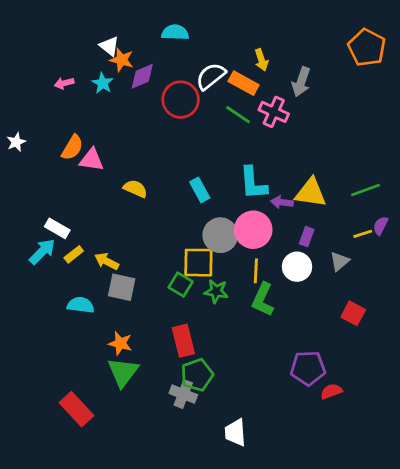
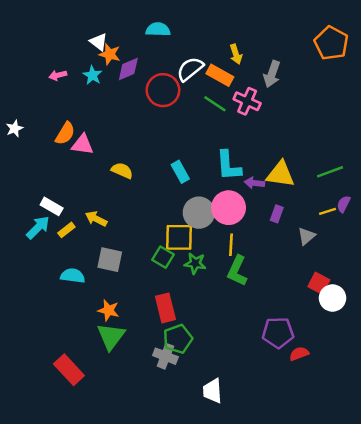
yellow arrow: (107, 261) -> (96, 219), moved
white circle: (297, 267) -> (332, 298), moved

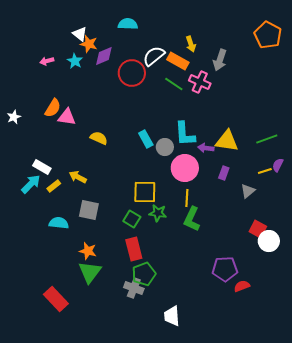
white star: (14, 128) -> (14, 117), moved
gray circle: (199, 213) -> (165, 147), moved, size x0.7
green square: (163, 257) -> (132, 219), moved

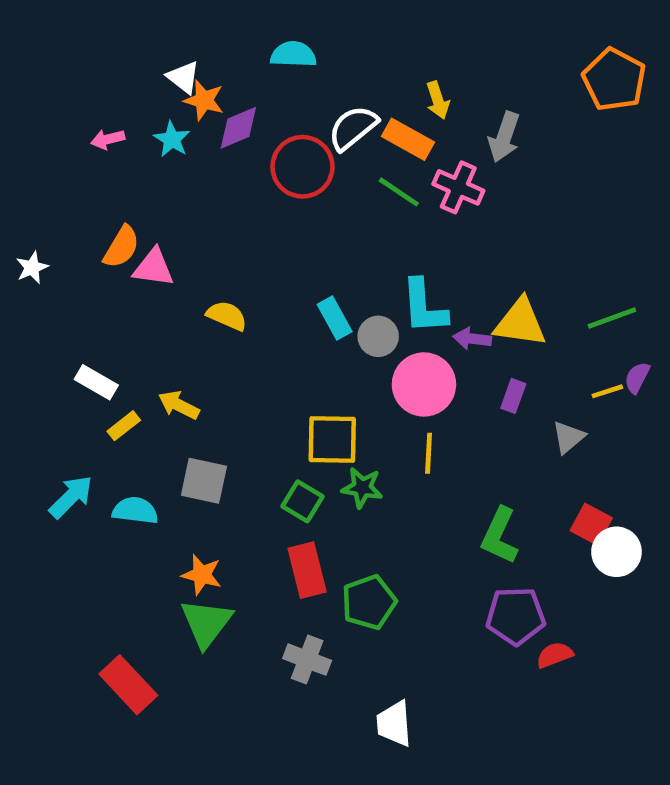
cyan arrow: (31, 184) -> (71, 497), moved
green L-shape: (192, 219) -> (500, 536), moved
green pentagon: (144, 274) -> (369, 602), moved

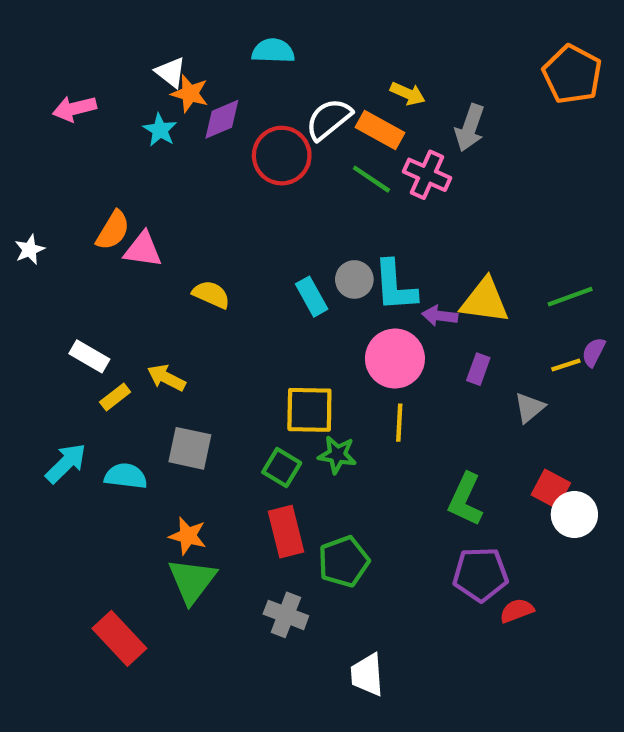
yellow arrow: (438, 100) -> (408, 94), turned -48
pink arrow: (108, 139) -> (74, 109), moved, size x1.4
gray circle: (378, 336) -> (354, 279), moved

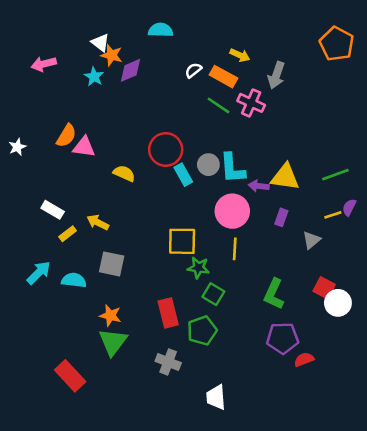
white semicircle: (329, 119) -> (193, 70), size x0.6
red circle: (282, 156) -> (166, 149), moved
green square: (282, 467) -> (213, 294), moved

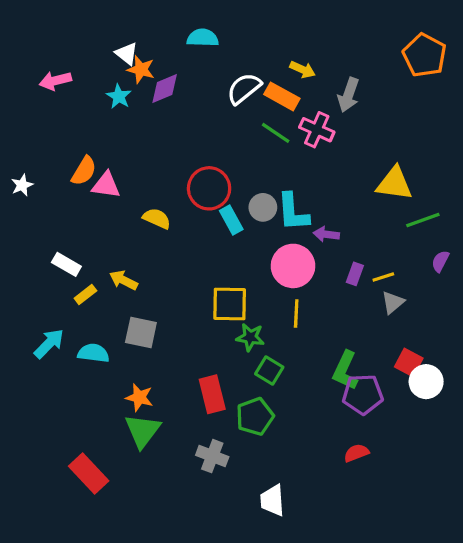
white semicircle: (193, 70) -> (244, 89), size x1.6
yellow triangle: (285, 177) -> (394, 184), moved
yellow line: (333, 215) -> (383, 277), moved
purple pentagon: (283, 338) -> (363, 394), moved
red semicircle: (304, 359) -> (356, 453), moved

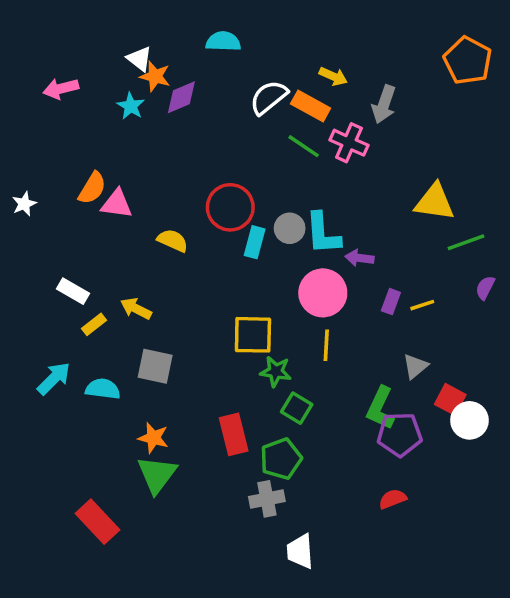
cyan rectangle: (231, 220) -> (255, 242), turned 44
gray triangle: (393, 302) -> (415, 366), moved
gray cross: (212, 456) -> (267, 499), moved, turned -32

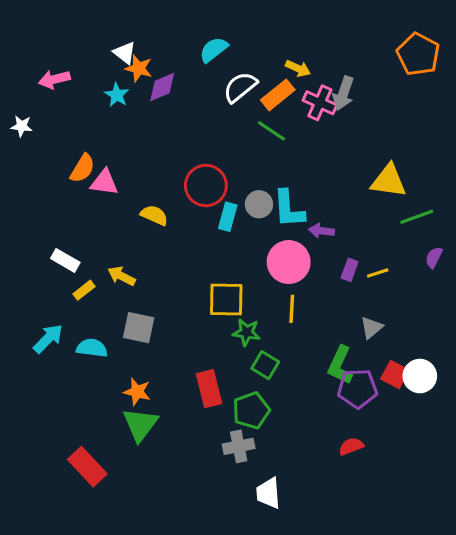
cyan semicircle: (223, 41) -> (214, 50), moved, turned -40
orange rectangle: (311, 106) -> (278, 95), turned -68
pink cross: (349, 143) -> (320, 103), moved
white star: (24, 204) -> (22, 126), moved, turned 30
red square: (450, 399) -> (395, 374), moved

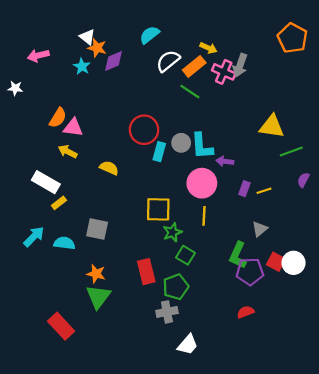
yellow semicircle: (154, 215) -> (109, 168), moved
white rectangle: (65, 260) -> (46, 182), size x1.4
yellow arrow: (122, 276) -> (68, 152), moved
green star: (246, 332) -> (172, 232), turned -30
white trapezoid: (268, 493) -> (188, 345), turned -135

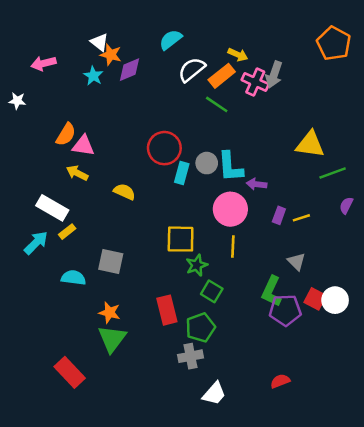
gray triangle: (260, 229) -> (296, 261), turned -35
cyan arrow: (34, 237) -> (36, 243), moved
red semicircle: (246, 312) -> (280, 381), moved

